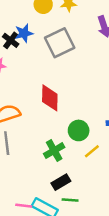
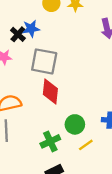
gray square: (60, 43) -> (44, 61), moved, turned 32

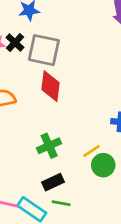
black cross: (18, 34) -> (15, 43), moved
green circle: (75, 124) -> (103, 165), moved

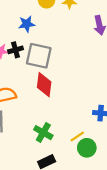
black cross: (15, 43) -> (15, 50), turned 32
green cross: (49, 146) -> (43, 133), turned -36

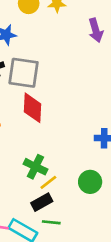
yellow line: (77, 137) -> (48, 182), moved

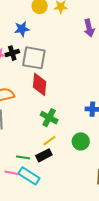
green cross: (35, 167) -> (49, 118), moved
green line: (51, 222) -> (23, 157), moved

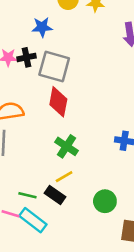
green circle: (81, 141) -> (105, 201), moved
black rectangle: (44, 155) -> (55, 195), turned 56

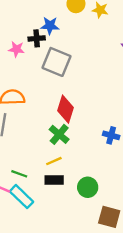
black cross: (27, 57) -> (37, 38), moved
red diamond: (58, 102) -> (66, 109), moved
black rectangle: (55, 195) -> (54, 180), moved, turned -42

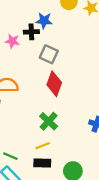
gray square: (57, 62) -> (49, 54), size x0.7
red diamond: (66, 109) -> (54, 84), moved

